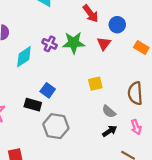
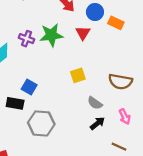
orange rectangle: (141, 47) -> (116, 23), moved
brown semicircle: (135, 93) -> (120, 82), turned -70

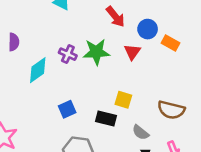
yellow square: (78, 75) -> (123, 100), turned 32
blue square: (29, 87) -> (67, 109), turned 32
black rectangle: (15, 103) -> (106, 118), moved

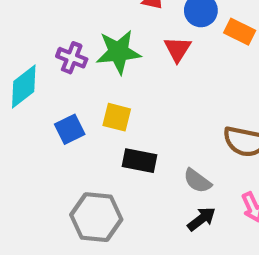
yellow square: (123, 100) -> (117, 117), moved
blue square: (67, 109) -> (70, 129), moved

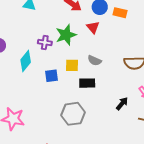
blue square: (70, 129) -> (51, 76), turned 32
gray semicircle: (197, 181) -> (95, 61), moved

